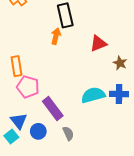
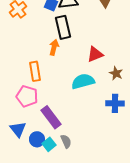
orange rectangle: (17, 66) -> (35, 71), moved
cyan semicircle: (93, 95) -> (83, 81), moved
cyan square: (11, 137) -> (49, 144), moved

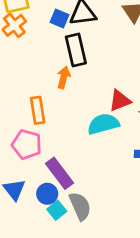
red triangle: (95, 54) -> (120, 101), moved
blue circle: (37, 139) -> (47, 194), moved
gray semicircle: (66, 141) -> (80, 206), size x1.5

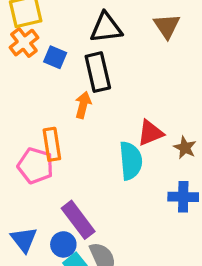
blue square: (59, 19) -> (55, 57), moved
cyan semicircle: (103, 124) -> (131, 161), turned 100
pink pentagon: (27, 144) -> (35, 166), moved

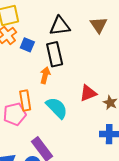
cyan semicircle: (131, 161) -> (57, 108), moved, turned -40
pink pentagon: (35, 166) -> (15, 114), turned -30

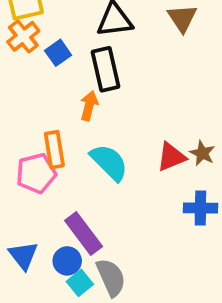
blue square: (27, 45) -> (58, 53), turned 32
red triangle: (88, 93) -> (171, 157), moved

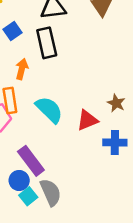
orange arrow: (89, 106) -> (22, 69), moved
red triangle: (171, 157) -> (87, 120), moved

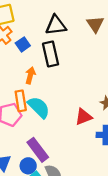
cyan semicircle: (49, 110) -> (39, 107), moved

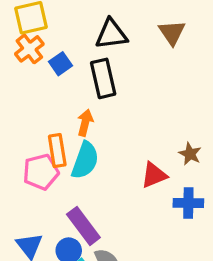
orange arrow: (30, 75) -> (85, 123), moved
cyan semicircle: (39, 107) -> (85, 160), turned 65

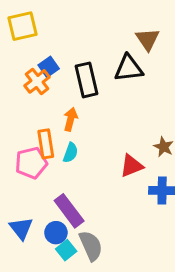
black triangle: (111, 34) -> (129, 68), moved
orange cross: (29, 49) -> (37, 81), moved
cyan semicircle: (85, 160) -> (71, 153), size x0.6

